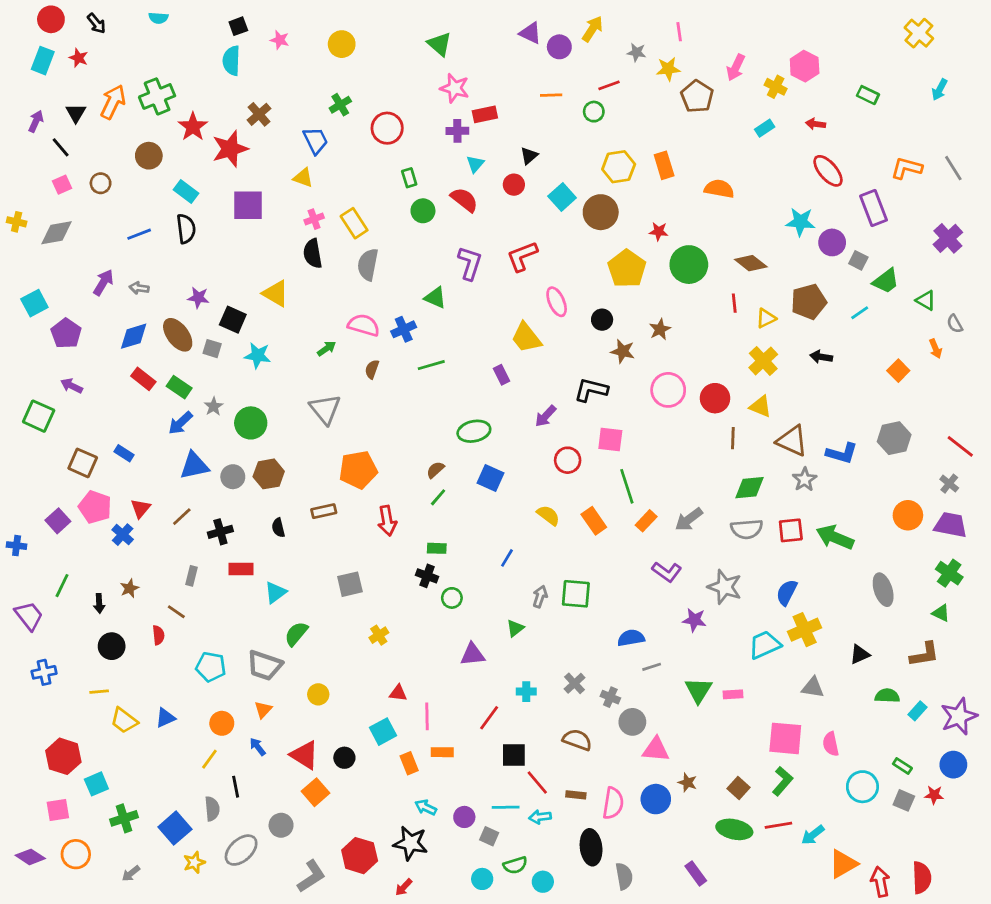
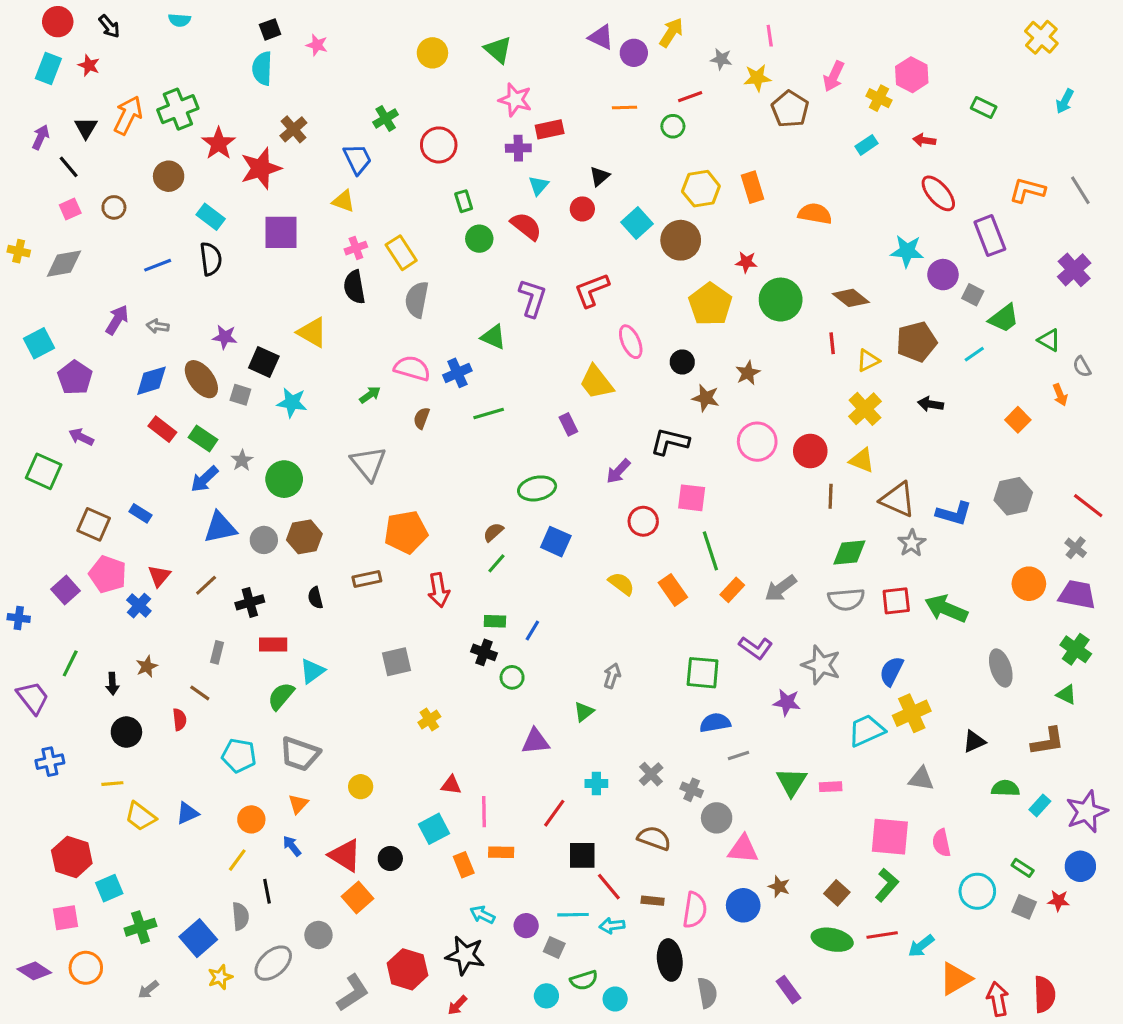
yellow circle: (342, 44) -> (432, 53), moved
blue line: (507, 558) -> (532, 631), moved
green square: (576, 594) -> (703, 673), moved
green semicircle: (296, 634) -> (281, 696), moved

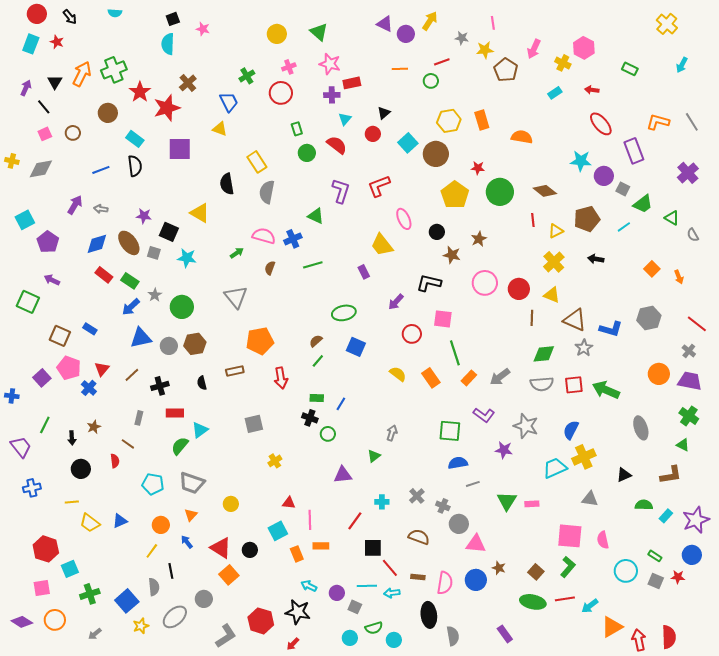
pink cross: (356, 248) -> (289, 67), moved
orange arrow: (1060, 395) -> (679, 277), moved

